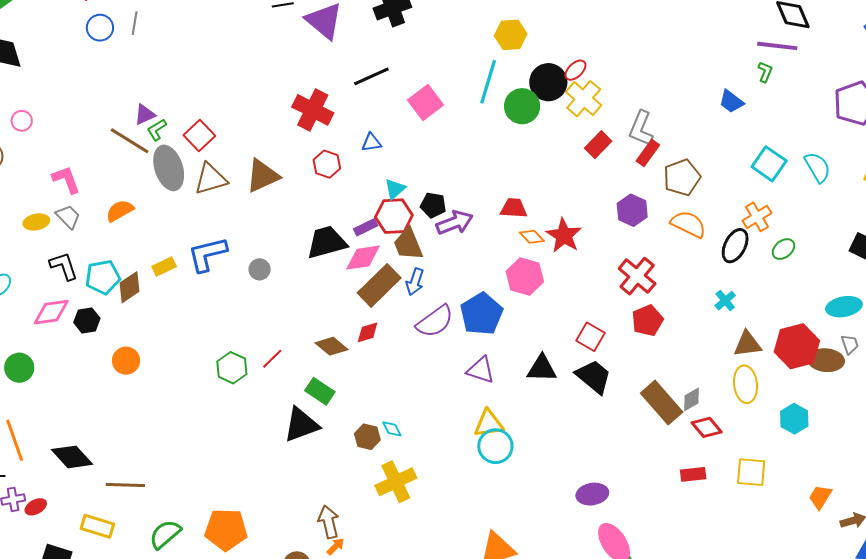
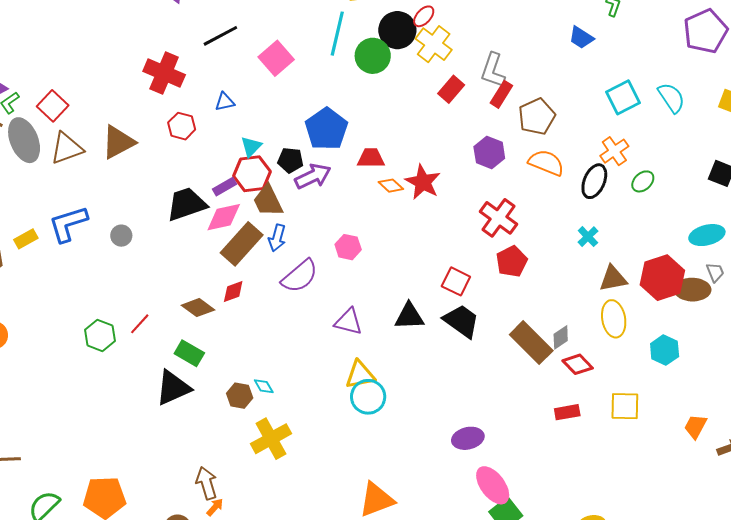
cyan square: (769, 164) -> (623, 97), turned 32
pink hexagon: (525, 276) -> (348, 247), moved, size x0.7
blue pentagon: (481, 314) -> (326, 129), moved

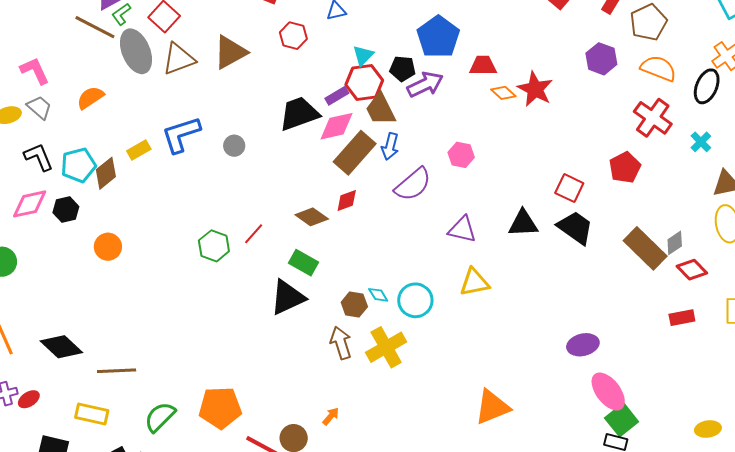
red cross: (498, 218) -> (653, 118), moved
cyan circle: (368, 397) -> (415, 300), moved
brown arrow: (207, 483) -> (341, 343), moved

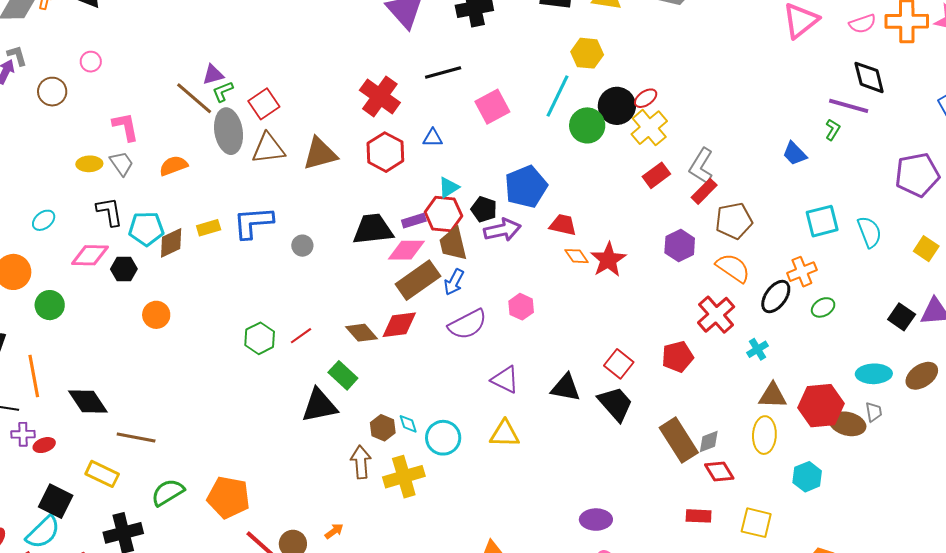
red hexagon: (293, 36) -> (385, 152), size x1.4
red diamond: (347, 200) -> (399, 325), size x1.5

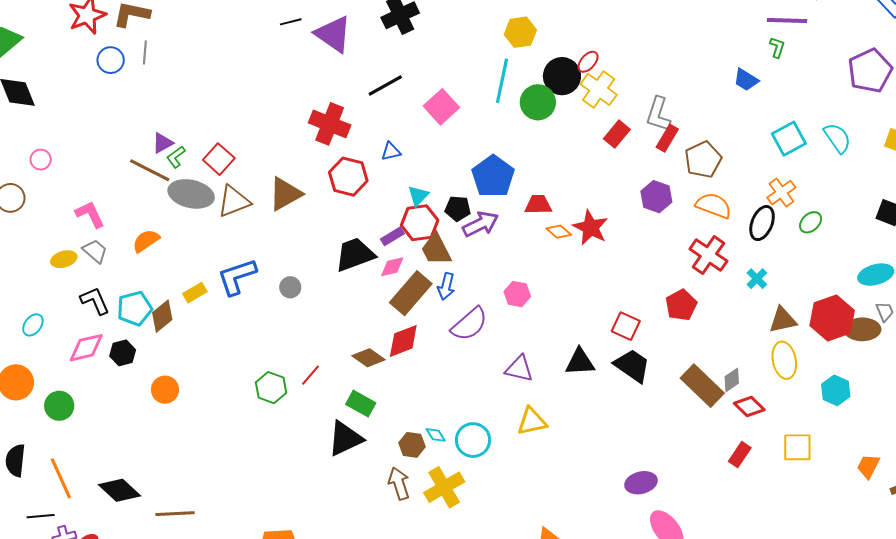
gray ellipse: (229, 131) -> (191, 194), turned -54
pink diamond: (406, 250) -> (392, 267), size x0.7
red rectangle: (699, 516) -> (740, 455), turned -45

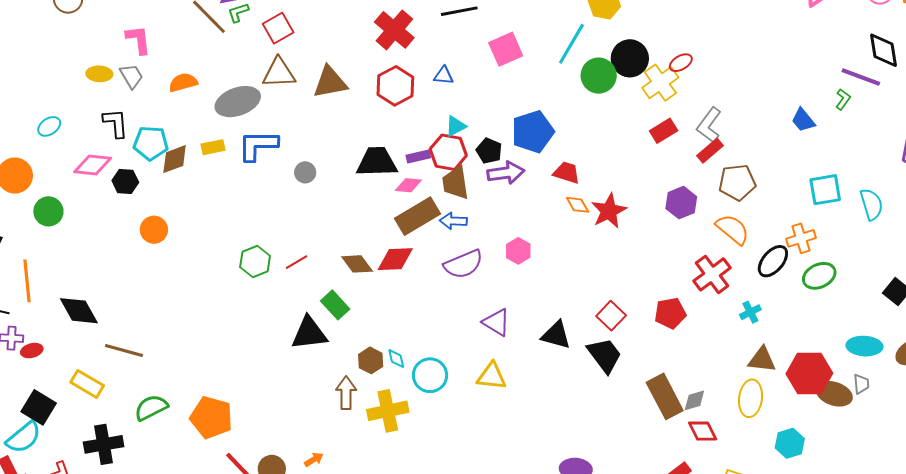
red ellipse: (588, 62) -> (681, 63), moved
gray ellipse: (191, 194) -> (238, 102), moved, turned -51
green ellipse: (811, 222) -> (819, 276), size x1.4
blue arrow: (446, 286) -> (453, 221), turned 60

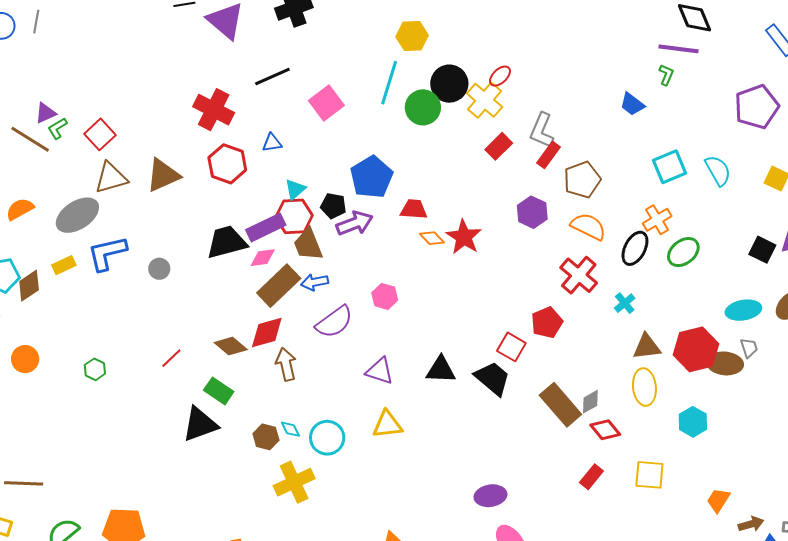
purple rectangle: (418, 156) -> (266, 227), size x1.6
green hexagon: (255, 261) -> (95, 369), moved, size x0.7
red square: (611, 316) -> (511, 347), moved
brown arrow: (346, 393) -> (286, 364), moved

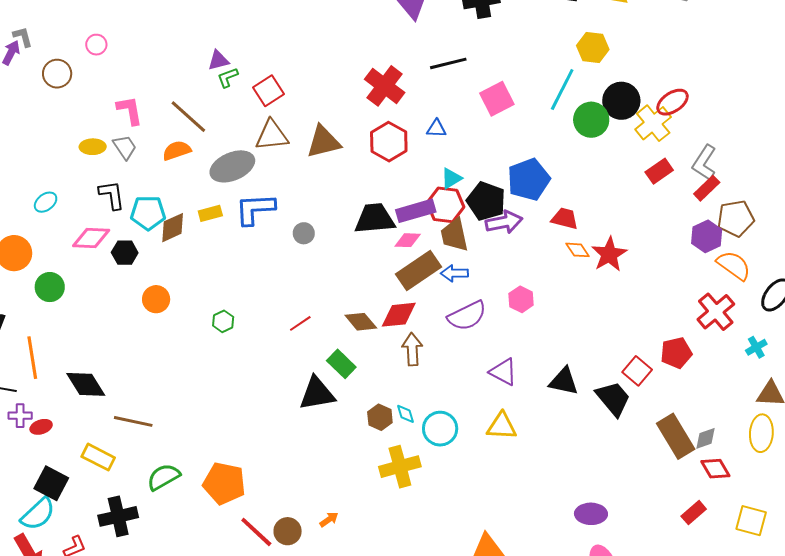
red ellipse: (500, 76) -> (672, 102), size x1.4
brown line: (30, 139) -> (188, 117), moved
black pentagon: (333, 206) -> (486, 201), size x1.5
purple hexagon: (532, 212) -> (707, 236), moved

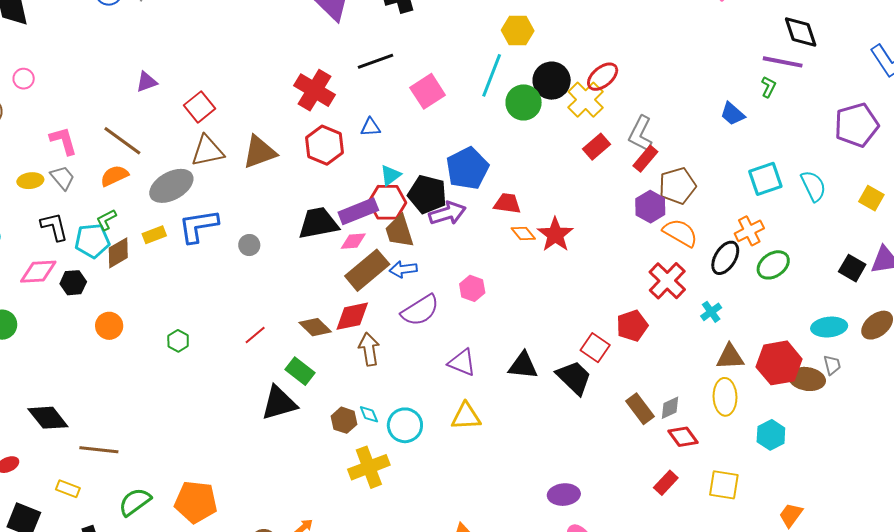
green L-shape: (228, 77) -> (106, 220), moved
brown rectangle: (676, 436) -> (640, 409), size x0.7
yellow rectangle: (98, 457) -> (68, 489), size x0.7

